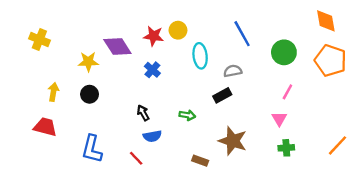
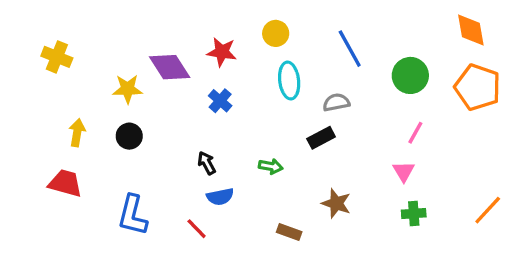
yellow circle: (178, 30) -> (276, 33), moved
brown star: (233, 141) -> (336, 203), size x0.7

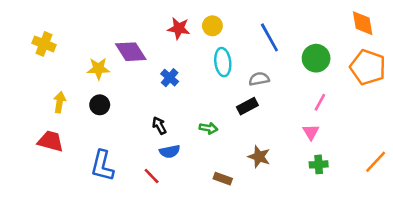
red star: (222, 52) -> (179, 28), moved

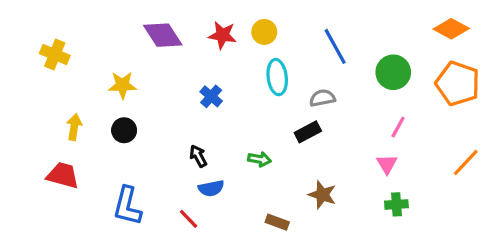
orange diamond: (363, 23) -> (451, 29), turned -52
purple diamond: (131, 52) -> (163, 35), moved
orange line: (376, 162) -> (466, 162), moved

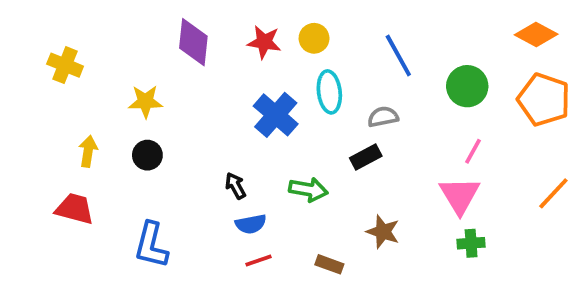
purple diamond: (163, 35) -> (193, 42), turned 39
blue cross: (211, 96) -> (276, 115), moved, size x1.6
green arrow: (259, 159) -> (308, 190), size x1.4
pink triangle: (387, 164) -> (460, 195), size x1.6
red line: (189, 219) -> (258, 260), moved, turned -65

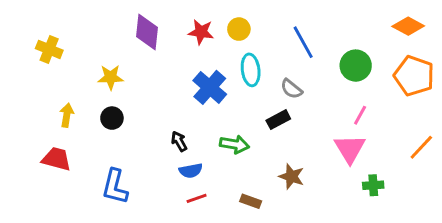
gray semicircle: (383, 117) -> (291, 89), turned -130
green cross: (471, 243) -> (373, 185), moved

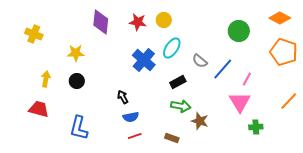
blue line: (303, 42) -> (223, 69), moved, turned 70
green circle: (356, 66) -> (239, 31), moved
cyan ellipse: (251, 70) -> (172, 48), turned 40
black rectangle: (278, 120) -> (178, 82), moved
green arrow: (235, 144) -> (181, 106), moved

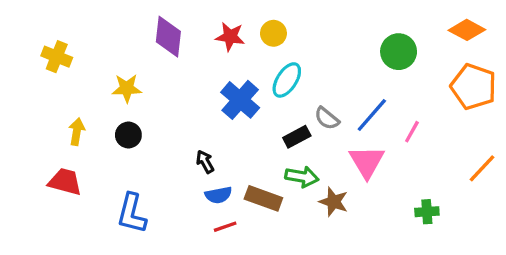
gray semicircle: (200, 61) -> (327, 118), moved
pink triangle: (240, 102) -> (367, 162), moved
brown rectangle: (172, 138) -> (263, 198), moved, size x1.5

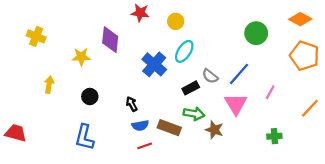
purple diamond: (168, 37) -> (110, 40), moved
red star: (230, 37) -> (140, 13), moved
pink line: (412, 132) -> (270, 92), moved
black circle: (128, 135) -> (90, 96), moved
red trapezoid: (65, 182) -> (16, 133), moved

